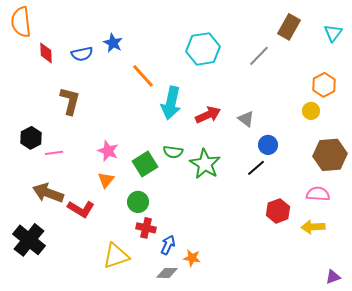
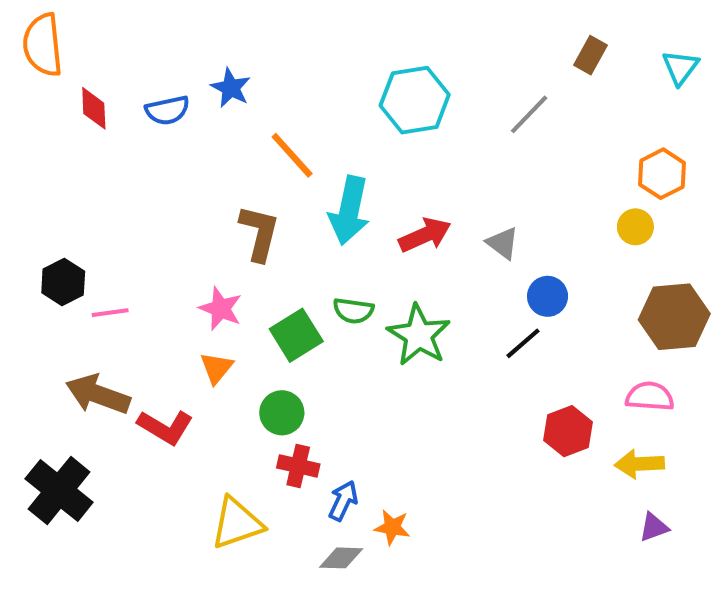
brown rectangle: (289, 27) -> (590, 55), size x0.7
brown L-shape: (70, 101) -> (259, 233), moved
purple triangle: (333, 277) -> (654, 527), moved

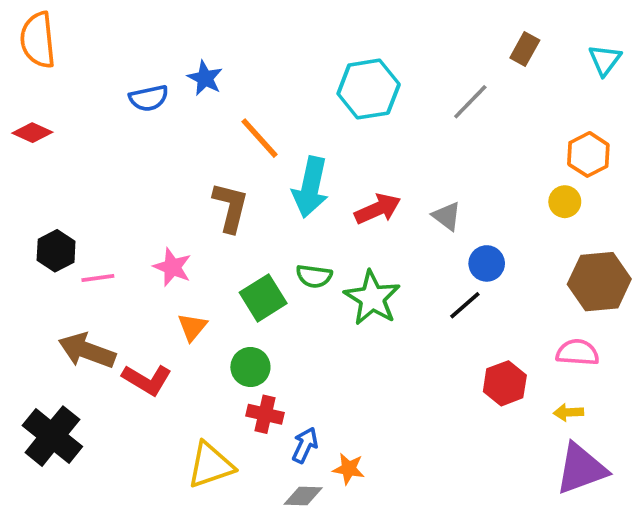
red diamond: (94, 108) -> (32, 133), moved, turned -63
pink star: (221, 309) -> (172, 267), moved
yellow arrow: (640, 464) -> (568, 412), size x0.7
purple triangle: (654, 527) -> (581, 469), size x2.0

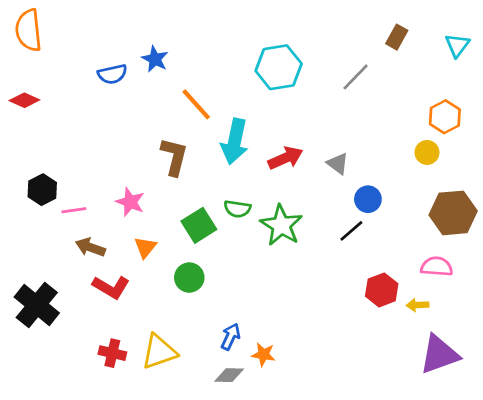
brown arrow: (87, 351) -> (90, 247), moved, size x0.7
yellow arrow: (568, 412) -> (417, 305), moved
red cross: (265, 414) -> (112, 353), moved
black cross: (52, 436) -> (37, 305), moved

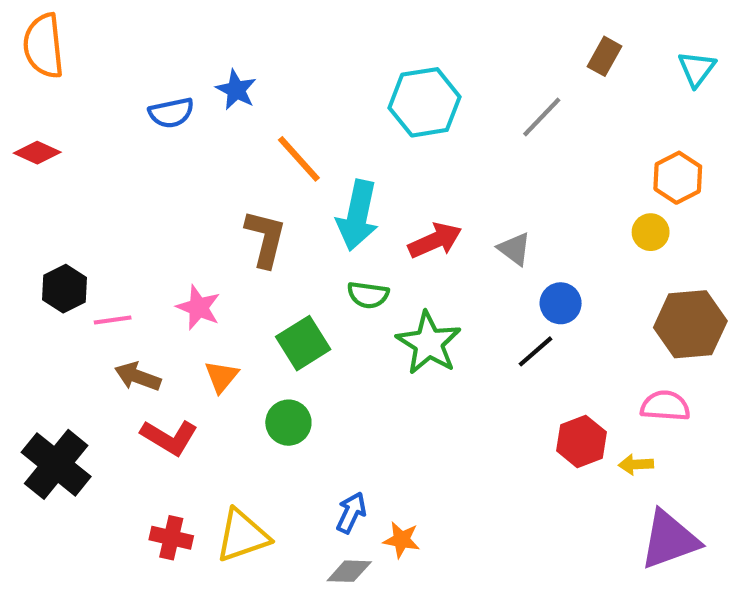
green semicircle: (237, 209) -> (368, 295), moved

